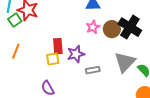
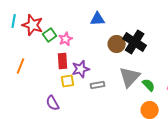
green square: (15, 20) -> (50, 35), moved
pink star: (93, 27) -> (66, 39), moved
yellow square: (53, 59) -> (68, 81), moved

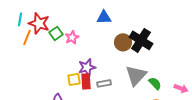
red rectangle: (63, 61) -> (86, 81), moved
orange line: (21, 66) -> (27, 37), moved

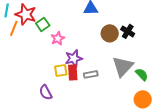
pink star: (72, 37) -> (58, 38), moved
black cross: (141, 40) -> (128, 31), size x0.6

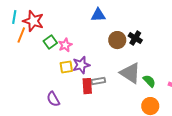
green square: (43, 24) -> (50, 42), moved
gray triangle: (123, 66) -> (130, 73), turned -40
yellow square: (61, 70) -> (66, 67), moved
red rectangle: (73, 72) -> (87, 86), moved

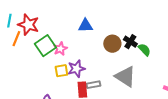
blue triangle: (98, 15) -> (85, 26), moved
green square: (50, 42) -> (45, 46), size x1.5
green semicircle: (149, 81) -> (144, 50), moved

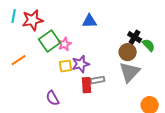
red star: (28, 25) -> (33, 20), turned -30
orange line: (16, 39) -> (19, 60), moved, turned 35
brown circle: (112, 44) -> (128, 52), moved
gray triangle: (125, 77) -> (130, 72), turned 40

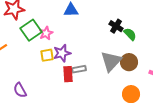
brown circle: (128, 52) -> (129, 62), moved
purple semicircle: (53, 98) -> (20, 90), moved

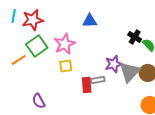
green square: (31, 30) -> (37, 46), moved
pink star: (46, 33) -> (65, 44), size x1.5
purple star: (62, 53) -> (114, 64), moved

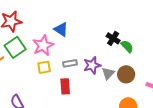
blue triangle: (90, 21) -> (61, 29), moved, turned 35
gray triangle: (130, 72) -> (108, 73), size x0.6
gray rectangle: (98, 80) -> (70, 63), moved

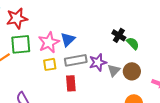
blue triangle: (61, 29) -> (68, 39), moved, turned 42
green square: (15, 47) -> (21, 44), turned 30
gray rectangle: (70, 63) -> (76, 60), size x1.5

